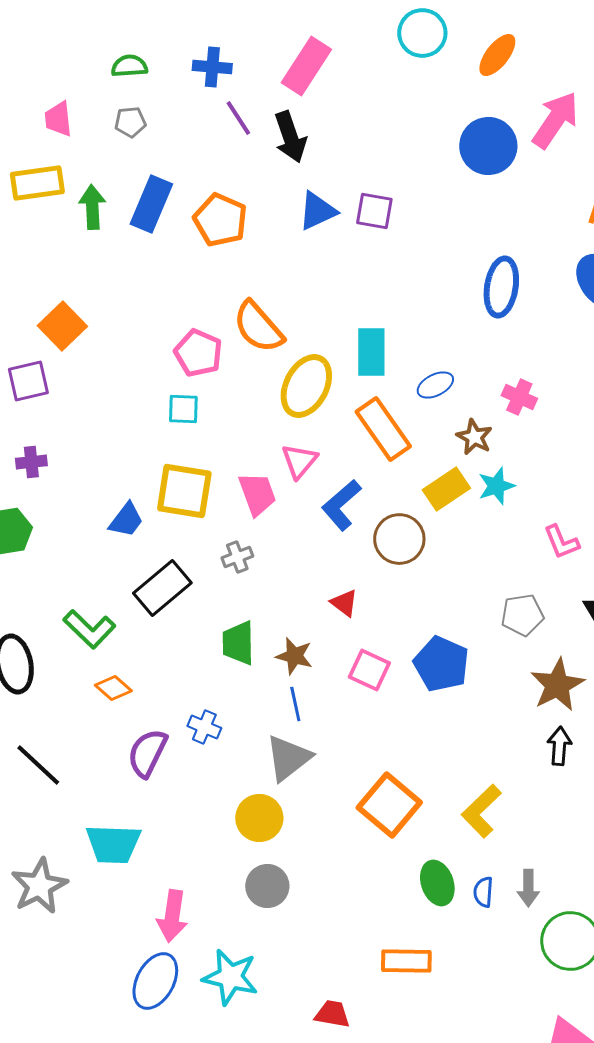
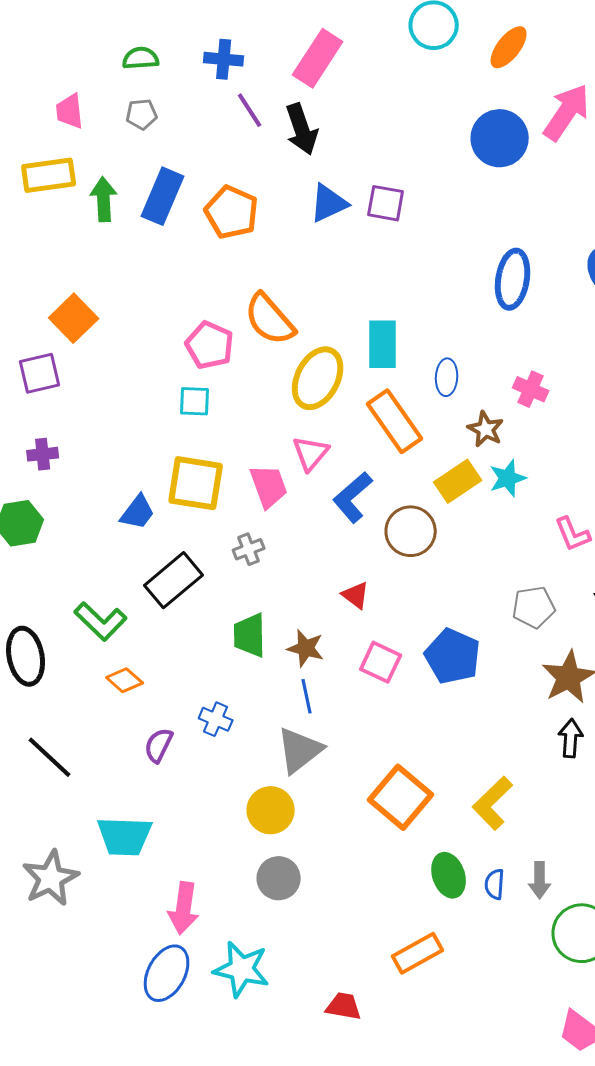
blue ellipse: (435, 385) -> (447, 377), turned -60
purple semicircle: (147, 753) -> (159, 745), size x0.7
orange rectangle: (406, 961) -> (418, 953), turned -30

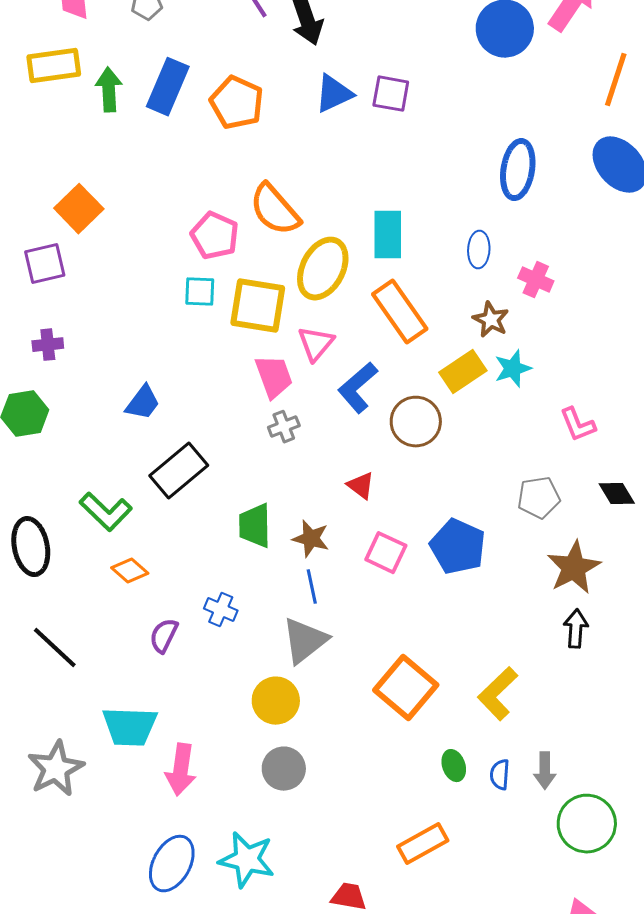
blue ellipse: (447, 377) -> (479, 250), moved
yellow square: (196, 483) -> (258, 306), moved
gray cross: (249, 549) -> (284, 427), moved
green ellipse: (449, 875) -> (454, 766), size x0.7
pink arrow: (184, 908) -> (181, 770), moved

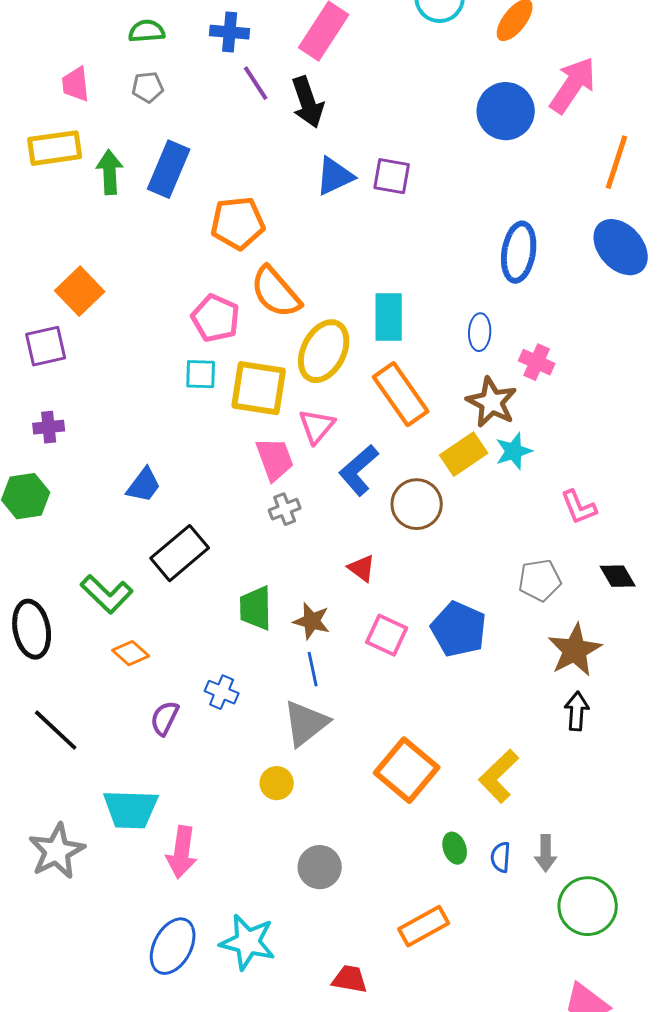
orange pentagon: (237, 103) -> (238, 223), moved, turned -30
brown star: (491, 320) -> (492, 402), size x1.4
yellow circle: (276, 701) -> (277, 783), size x0.7
gray circle: (284, 769) -> (320, 867), moved

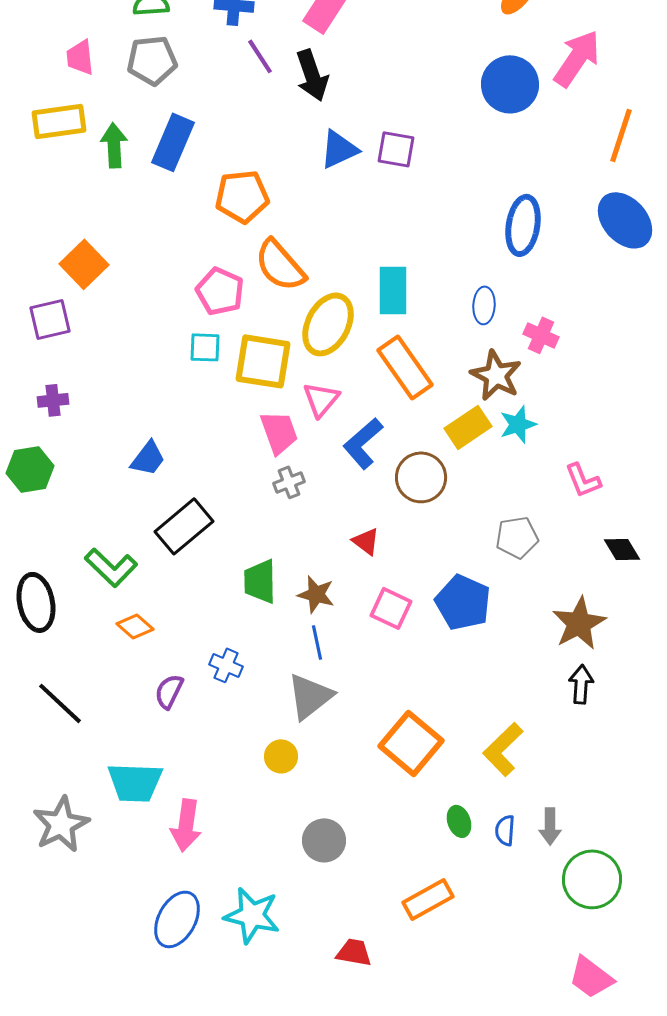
gray pentagon: (148, 87) -> (152, 60), size x1.6
gray pentagon: (540, 580) -> (517, 537), moved

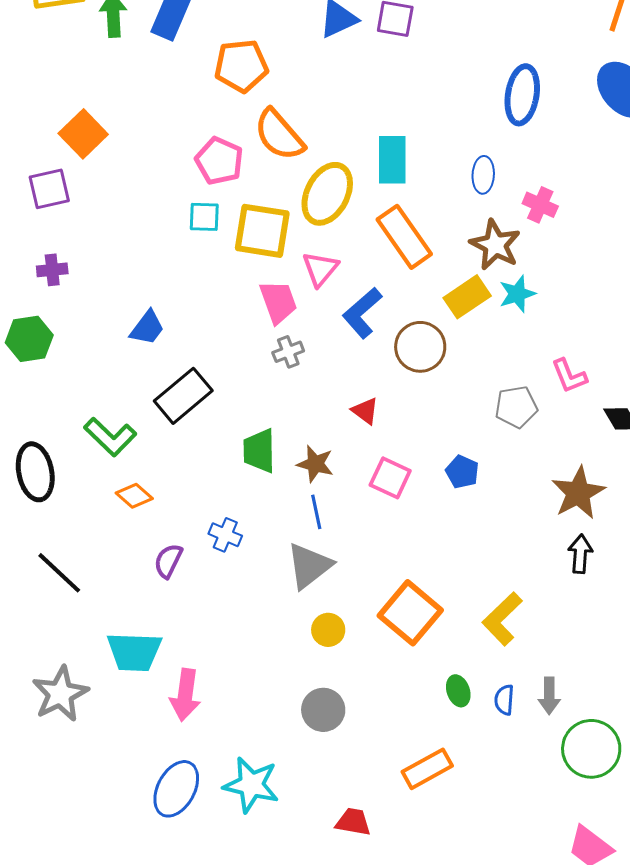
pink L-shape: (583, 480) -> (569, 376), moved
blue pentagon: (463, 602) -> (462, 472), size x0.6
yellow circle: (281, 756) -> (328, 630), moved

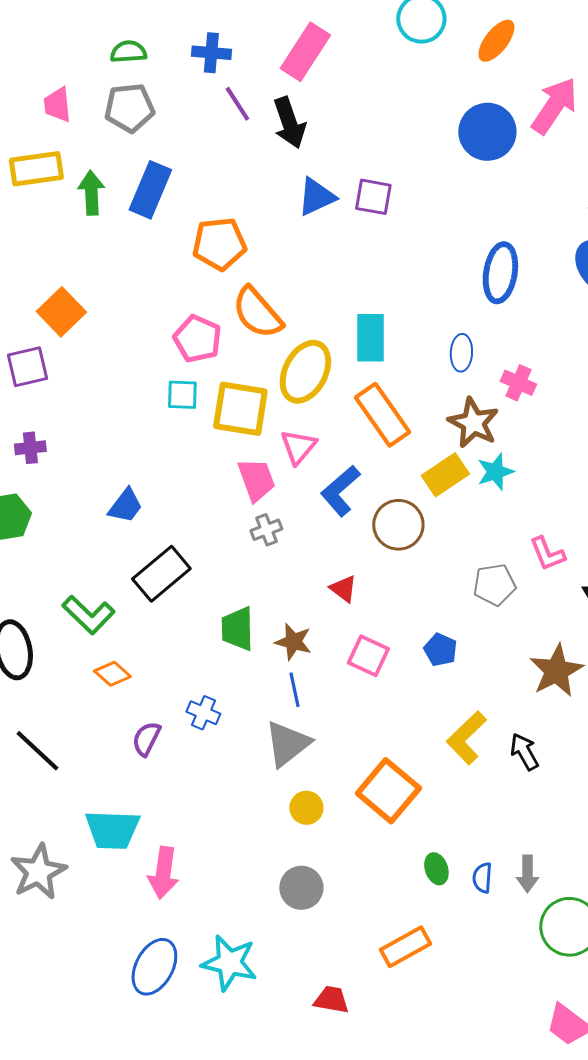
black arrow: (580, 554) -> (524, 752), moved, turned -33
yellow L-shape: (502, 619) -> (466, 738), moved

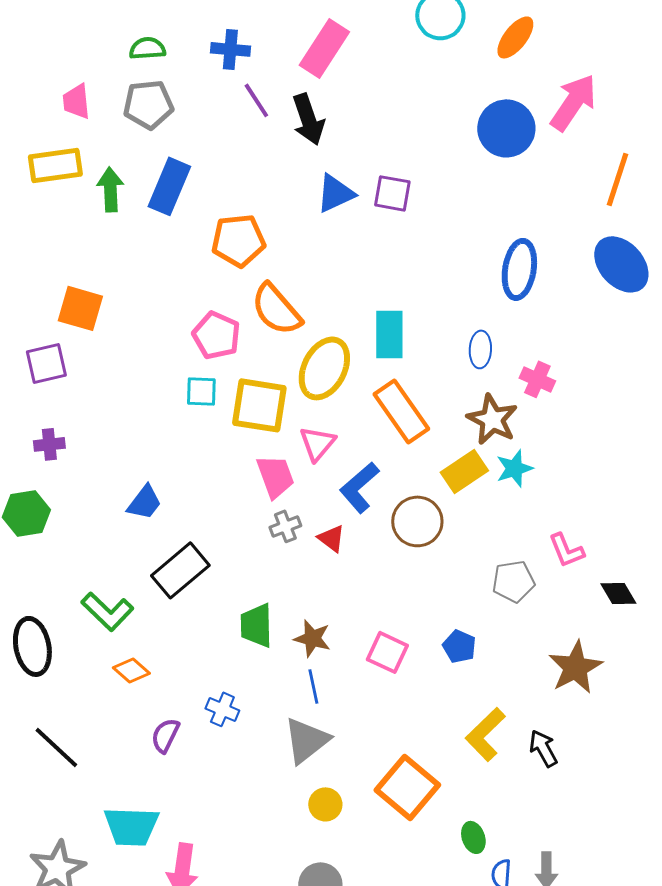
orange square: (61, 312) -> (80, 308), turned -30
red triangle: (343, 589) -> (331, 538), moved
green ellipse: (436, 869) -> (473, 837), moved

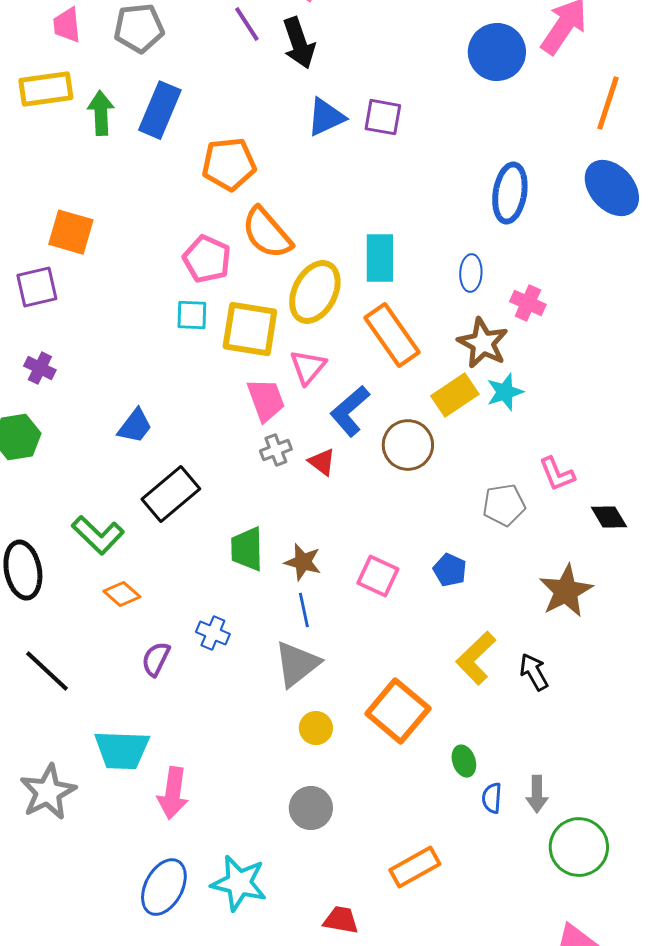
purple cross: (49, 444) -> (40, 368), turned 32

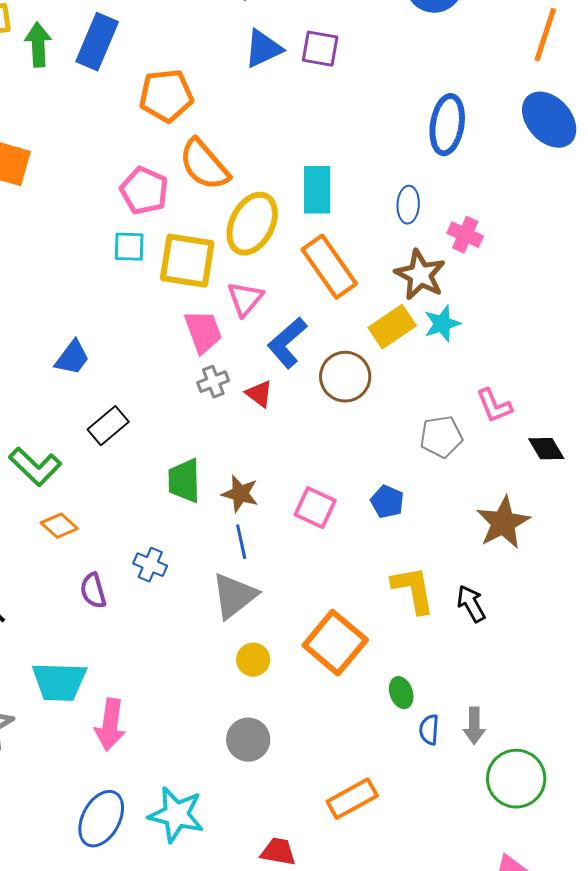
black rectangle: (171, 494) -> (108, 426), size x0.7
yellow L-shape: (476, 658) -> (413, 590), turned 124
purple semicircle: (156, 659) -> (93, 591), turned -42

